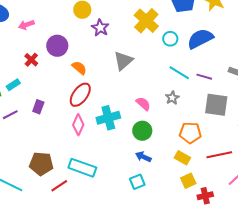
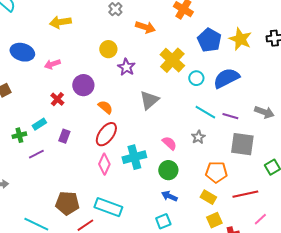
purple rectangle: (38, 107) -> (64, 136), moved

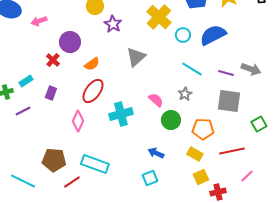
red cross: (57, 99) -> (53, 60), moved
orange semicircle: (105, 107) -> (92, 64), turned 105
purple line: (230, 116) -> (226, 73), moved
pink diamond: (104, 164) -> (78, 121), moved
green circle: (168, 170) -> (171, 120), moved

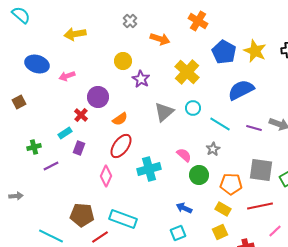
cyan circle: (183, 35) -> (193, 108), moved
cyan rectangle: (26, 81) -> (65, 133), moved
gray square: (229, 101) -> (261, 170), moved
yellow square: (201, 177) -> (220, 232), moved

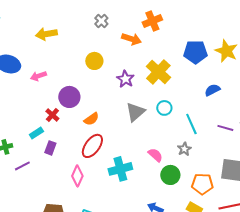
orange cross: (198, 21) -> (152, 21), moved, turned 36
blue pentagon: (224, 52) -> (195, 52), turned -30
purple star: (141, 79) -> (125, 79), moved
blue semicircle: (241, 90) -> (212, 90), size x0.6
cyan line: (220, 124) -> (191, 124), turned 35

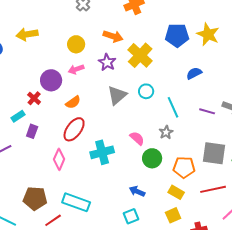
yellow arrow: (46, 34) -> (27, 34), moved
orange arrow: (131, 39) -> (113, 36), moved
pink arrow: (38, 76) -> (76, 69), moved

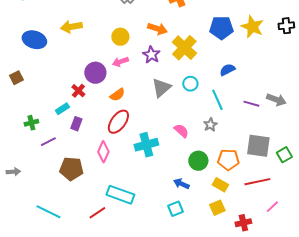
blue semicircle: (194, 73) -> (227, 70), moved
green circle: (152, 158) -> (198, 161), moved
brown pentagon: (35, 198) -> (71, 169), moved

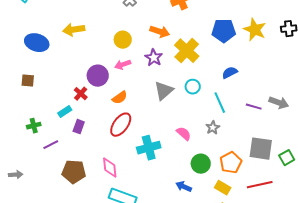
brown square: (16, 78) -> (28, 81), moved, turned 32
pink diamond: (103, 152) -> (110, 168), moved, turned -30
orange pentagon: (228, 160) -> (231, 163), turned -30

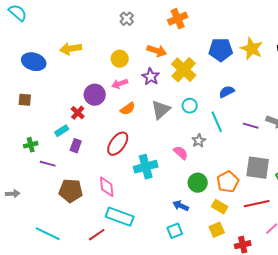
orange semicircle: (120, 98) -> (128, 109), moved
gray star: (213, 128) -> (199, 141), moved
purple line: (51, 145) -> (48, 164), turned 42

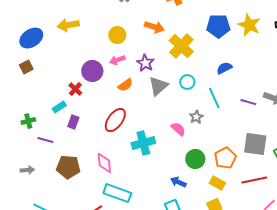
blue ellipse: (34, 62) -> (31, 38), turned -50
purple star: (151, 77) -> (145, 63), moved
brown square: (25, 100) -> (26, 67), moved, turned -32
gray arrow: (13, 194) -> (27, 170), moved

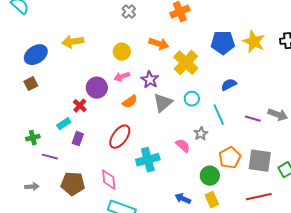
orange pentagon: (225, 158) -> (230, 158), moved
green circle: (195, 159) -> (210, 176), moved
yellow rectangle: (217, 183) -> (212, 200), moved, turned 35

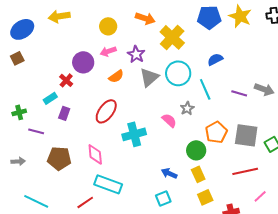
cyan circle: (192, 99) -> (178, 73), size x1.6

